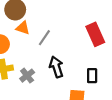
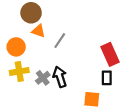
red rectangle: (95, 34) -> (110, 54), moved
black arrow: (56, 67) -> (60, 77), moved

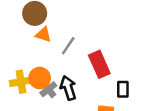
orange circle: (16, 47) -> (40, 78), moved
red rectangle: (110, 54) -> (99, 64), moved

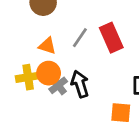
orange triangle: (43, 35) -> (47, 46), moved
red rectangle: (99, 64) -> (111, 38), moved

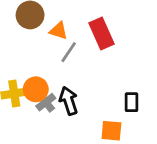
red rectangle: (111, 38) -> (101, 34), moved
orange triangle: (47, 46) -> (59, 31), moved

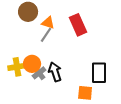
gray line: (69, 52) -> (46, 35), moved
black rectangle: (131, 102) -> (99, 73), size x1.5

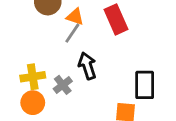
orange circle: (32, 64) -> (33, 103), moved
black arrow: (55, 72) -> (87, 66), moved

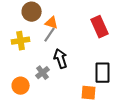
red rectangle: (116, 19) -> (100, 27), moved
yellow cross: (33, 77) -> (21, 41), moved

